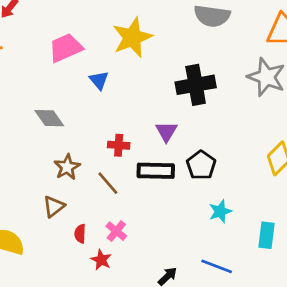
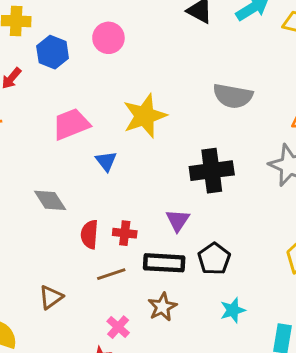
brown star: (67, 167) -> (162, 307), moved
brown line: (108, 183) -> (111, 274), turned -70
red semicircle: (80, 234) -> (89, 234), moved, size x1.4

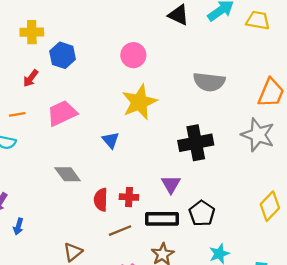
pink circle: (108, 38) -> (133, 55), moved
pink trapezoid: (71, 124) -> (62, 113), moved

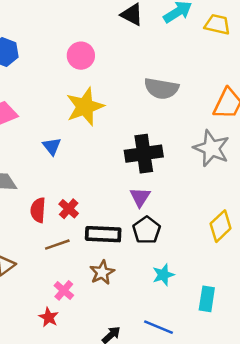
purple triangle: (171, 184) -> (140, 197), moved
red cross: (129, 197) -> (69, 209), turned 36

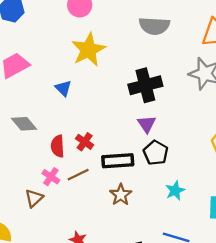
pink cross: (64, 290) -> (51, 177), moved

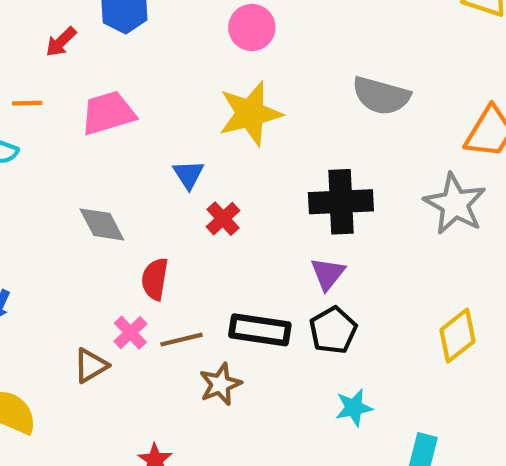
red cross: (85, 142) -> (223, 219), moved
brown star: (121, 195) -> (220, 384), moved

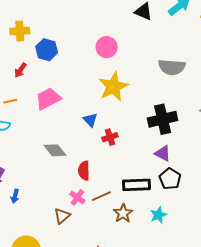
red cross: (223, 219) -> (110, 137), turned 35
purple triangle: (328, 274) -> (163, 153), turned -30
cyan star: (354, 408) -> (158, 215), moved

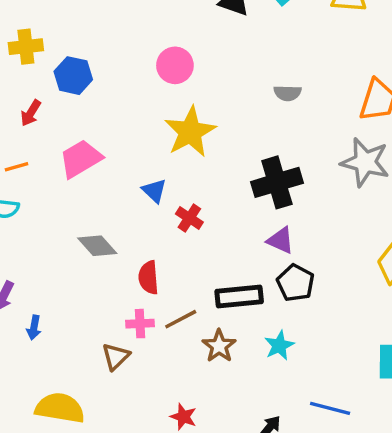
gray semicircle: (172, 67) -> (288, 93), size x0.6
red cross: (110, 137) -> (189, 218), turned -35
pink cross: (77, 197) -> (140, 324), turned -35

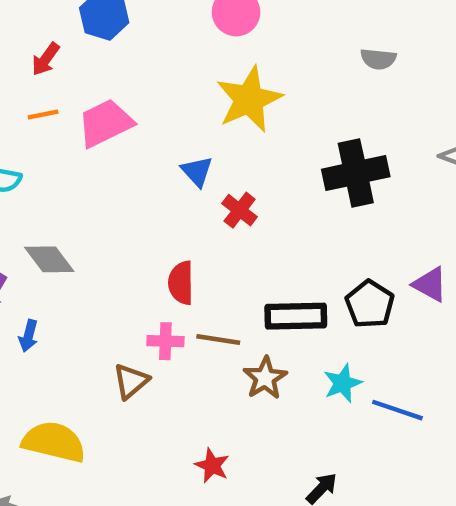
orange line: (17, 167) -> (43, 114), moved
purple triangle: (281, 240) -> (430, 284), moved
gray diamond: (97, 246) -> (49, 259), moved
brown line: (181, 319) -> (218, 340), turned 32
blue line: (330, 408) -> (397, 410), moved

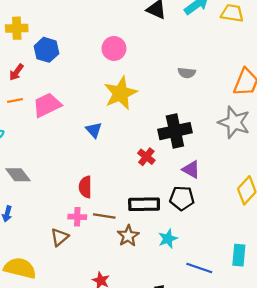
red cross: (240, 210) -> (146, 157), moved
purple triangle: (430, 284) -> (191, 169), moved
black pentagon: (370, 304) -> (182, 198), turned -30
blue line: (397, 410) -> (199, 268), moved

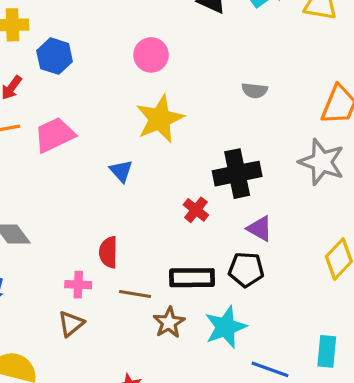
pink cross: (77, 217) -> (78, 285), moved
cyan star: (168, 239) -> (226, 327), size x1.5

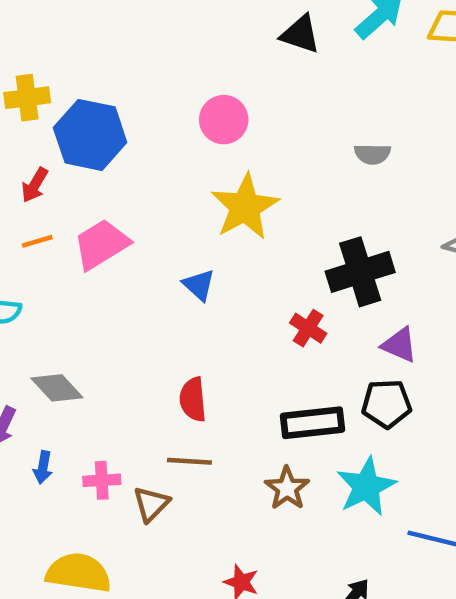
blue hexagon: (55, 56) -> (90, 135), size x1.4
pink cross: (78, 285) -> (102, 480), moved
brown line: (135, 294) -> (189, 461), moved

